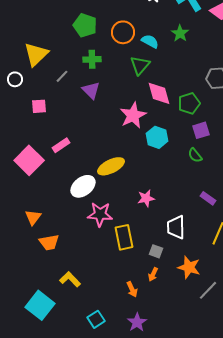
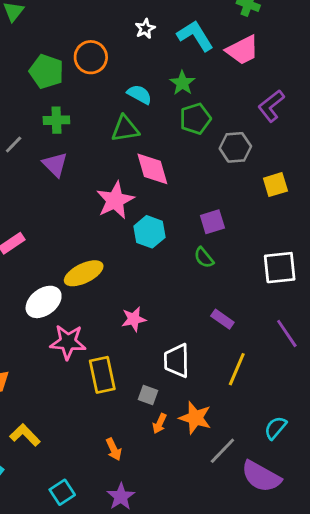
orange circle: (123, 32) -> (91, 57), moved
green triangle: (140, 65) -> (125, 129), turned 40
green pentagon: (189, 103) -> (195, 119), moved
orange arrow: (153, 274) -> (159, 424), moved

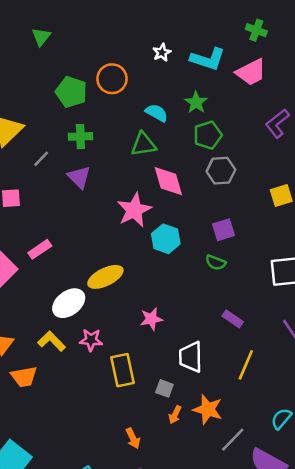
cyan L-shape: (195, 36) -> (208, 59), turned 140
gray hexagon: (235, 147) -> (221, 171), moved
green semicircle: (204, 258) -> (216, 262), turned -30
pink star: (68, 342) -> (91, 340), size x0.7
yellow L-shape: (25, 435) -> (52, 341), moved

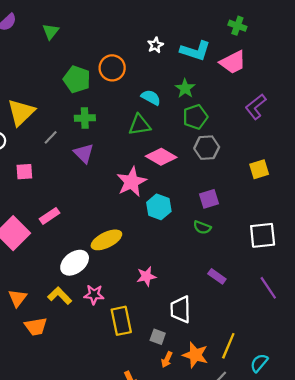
pink diamond: (168, 181) -> (161, 157), turned -44
yellow line: (246, 365) -> (228, 346), moved

